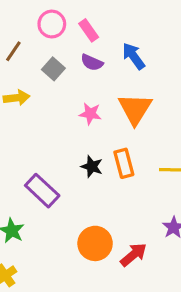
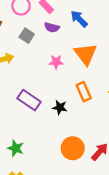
black star: (92, 167) -> (60, 107), moved
purple rectangle: (42, 191) -> (29, 100), moved

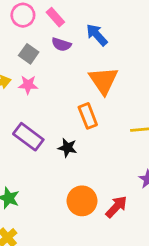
pink star: (56, 62) -> (28, 85), moved
orange rectangle: (84, 92) -> (88, 116), moved

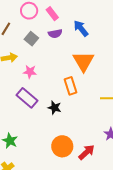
purple semicircle: (61, 44) -> (55, 34), turned -32
pink star: (28, 85) -> (30, 72), moved

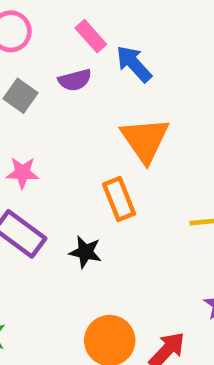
pink rectangle: (52, 14) -> (91, 36), moved

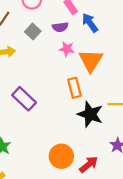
pink star: (22, 173) -> (67, 49), moved
black star: (85, 252) -> (90, 114), moved, size x1.6

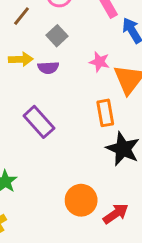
purple semicircle: (60, 27) -> (48, 68), moved

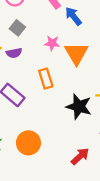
orange rectangle: (105, 113) -> (46, 79), moved
orange circle: (81, 200) -> (28, 143), moved

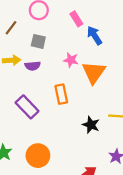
gray square: (17, 28) -> (38, 41), turned -32
black star: (79, 107) -> (91, 125), size x0.7

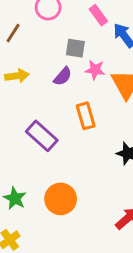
gray square: (38, 41) -> (75, 48), moved
purple semicircle: (33, 66) -> (63, 76), moved, turned -40

